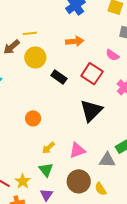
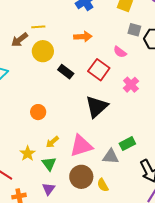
pink triangle: (77, 150) -> (81, 146), size x1.4
yellow star: (23, 181) -> (28, 153), moved

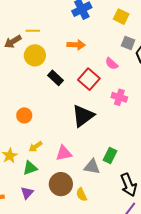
pink cross: (131, 85) -> (119, 97), turned -35
green rectangle: (127, 144) -> (110, 156), turned -42
pink triangle: (81, 146) -> (64, 153), size x0.7
green triangle: (49, 164) -> (30, 168), turned 42

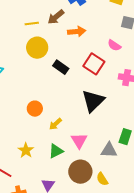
brown arrow: (13, 42) -> (56, 17), moved
yellow arrow: (35, 147) -> (55, 124), moved
pink triangle: (64, 153) -> (79, 141), turned -42
green triangle: (30, 168) -> (56, 151), moved

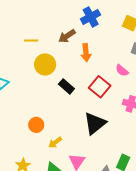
yellow line: (32, 23) -> (31, 40), moved
orange arrow: (77, 31) -> (86, 53), turned 84

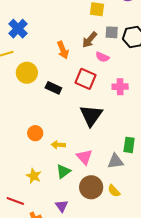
blue cross: (91, 17) -> (18, 29), moved
brown arrow: (67, 36) -> (90, 40), moved
yellow arrow: (55, 142) -> (58, 145), turned 56

